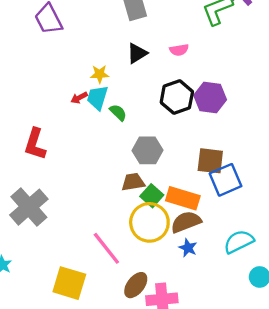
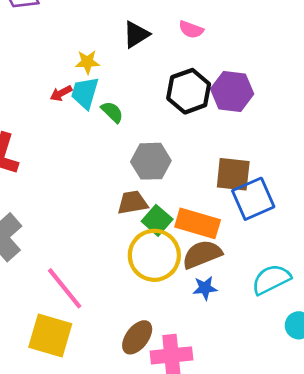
pink semicircle: (179, 50) -> (191, 30), turned 30
pink line: (106, 248) -> (65, 288), moved
blue star: (188, 248) -> (205, 288), turned -30

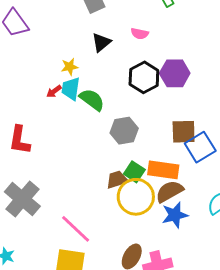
green semicircle: (112, 112) -> (92, 100), size x1.5
brown trapezoid: (133, 203) -> (117, 180), moved
blue star: (205, 288) -> (175, 215), size x1.5

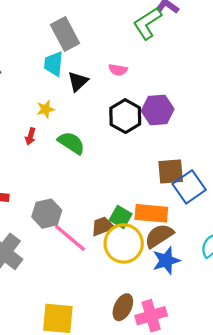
cyan trapezoid: (71, 89) -> (54, 64), moved
red arrow: (54, 91) -> (30, 136), turned -35
gray hexagon: (124, 131) -> (47, 214), moved
pink line: (76, 229) -> (70, 238), moved

